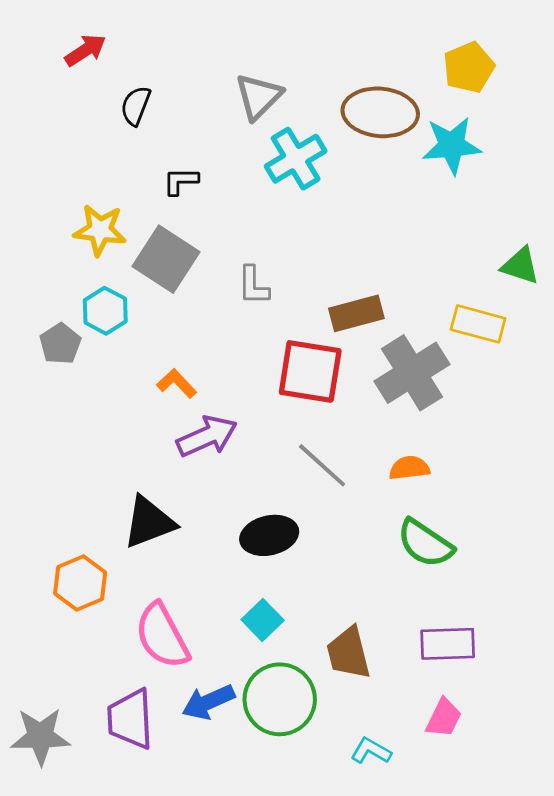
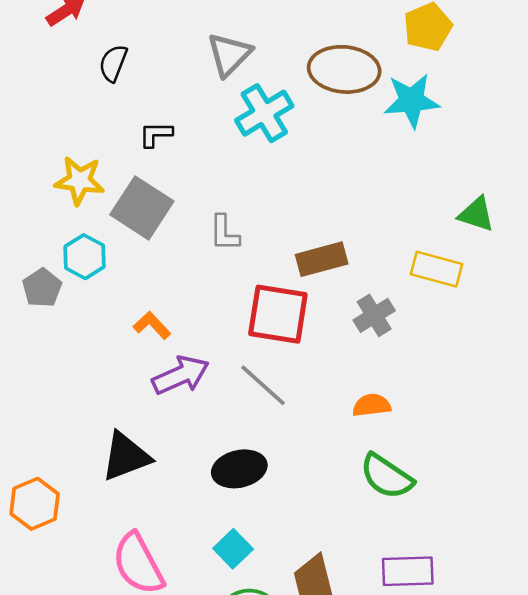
gray cross: (412, 373) -> (374, 315), size x0.6
gray line: (322, 465) -> (263, 385), moved
orange hexagon: (80, 583) -> (35, 504), moved

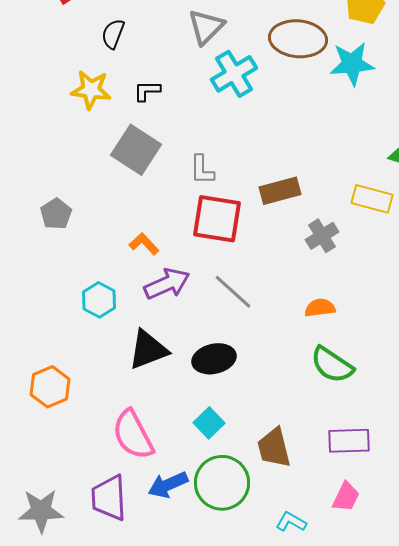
yellow star: (80, 181) -> (91, 90), moved
cyan hexagon: (84, 257) -> (99, 300), moved
red square: (278, 314) -> (217, 219), moved
black triangle: (126, 456) -> (148, 350), moved

